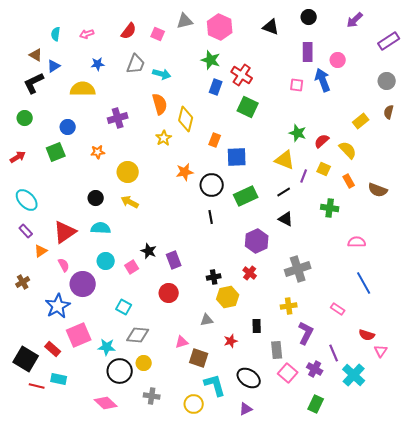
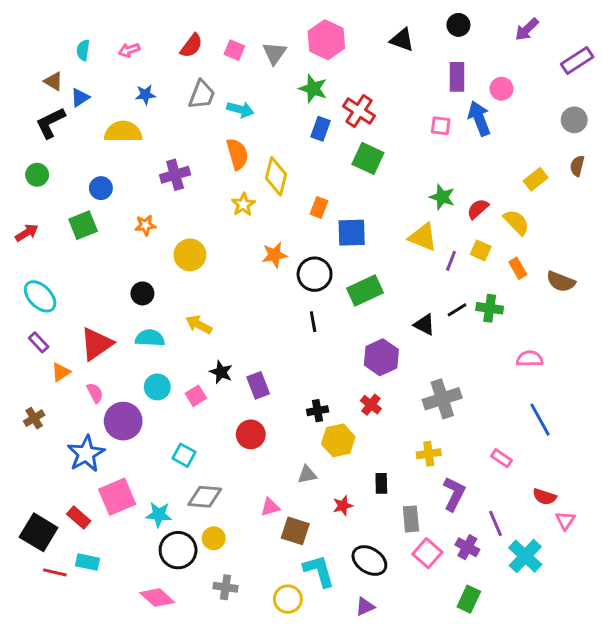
gray triangle: (185, 21) -> (274, 53), moved, turned -42
black line: (284, 192) -> (457, 310), moved
yellow arrow: (130, 202) -> (199, 325), moved

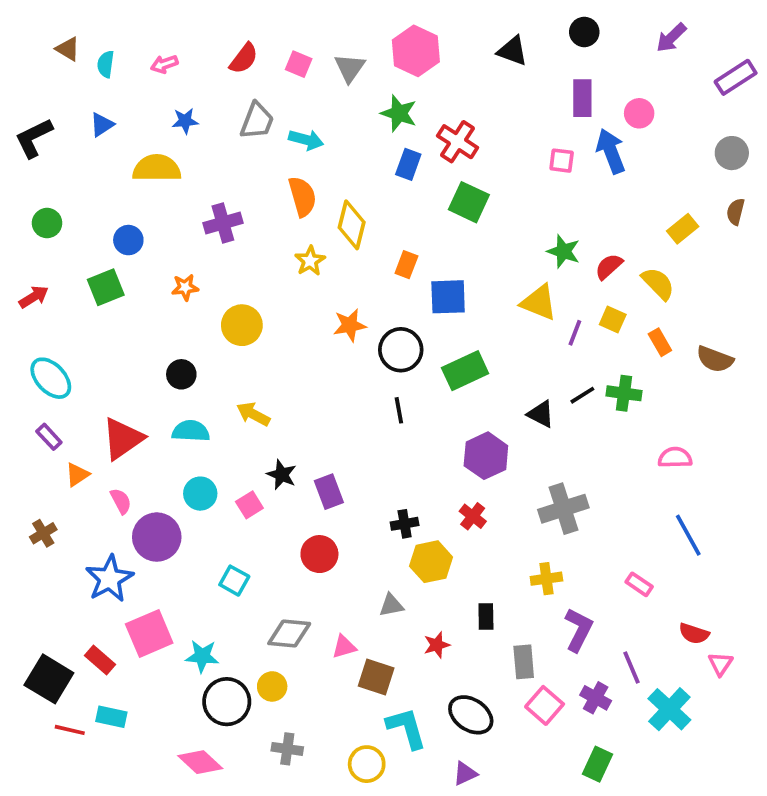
brown triangle: (53, 81) -> (68, 49), moved
black L-shape: (50, 123) -> (34, 138), moved
gray diamond: (205, 497) -> (289, 634), moved

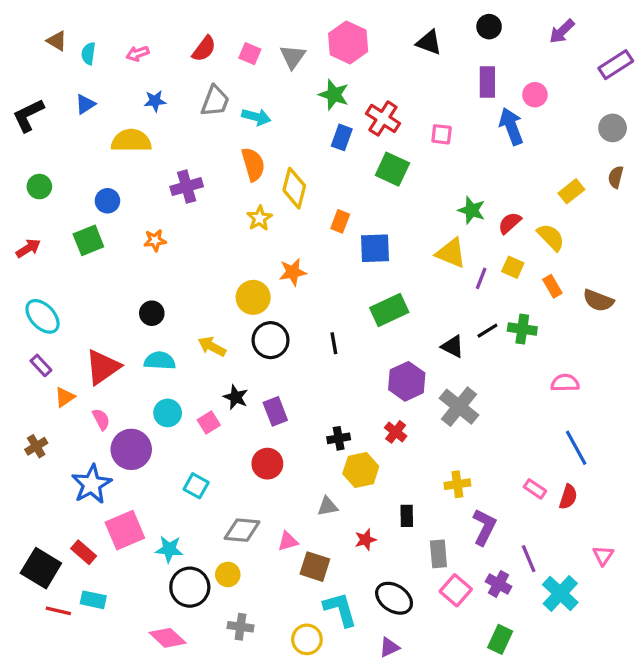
pink square: (562, 161) -> (442, 134), moved
yellow circle: (242, 325) -> (253, 297), moved
black circle: (401, 350) -> (271, 340), moved
gray cross: (563, 509) -> (459, 407), moved, turned -33
red semicircle: (694, 634) -> (568, 497), moved, turned -90

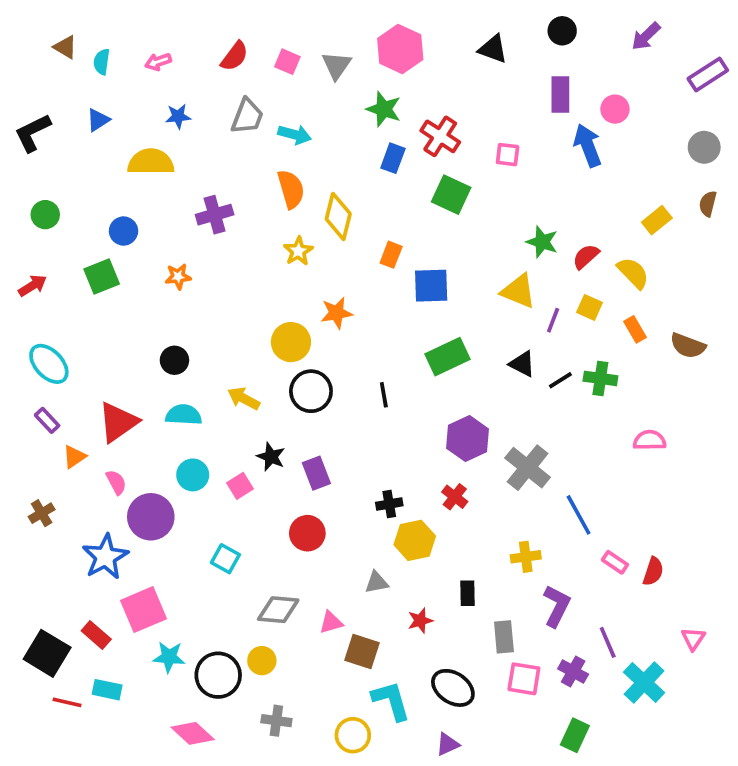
black triangle: (453, 346) -> (522, 364), moved
blue line: (576, 448) -> (579, 515), moved
cyan star: (169, 549) -> (169, 657), moved
pink square: (456, 590) -> (524, 679), turned -32

